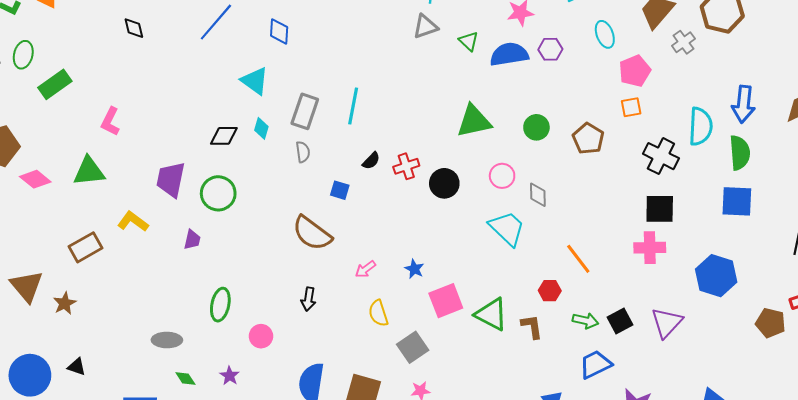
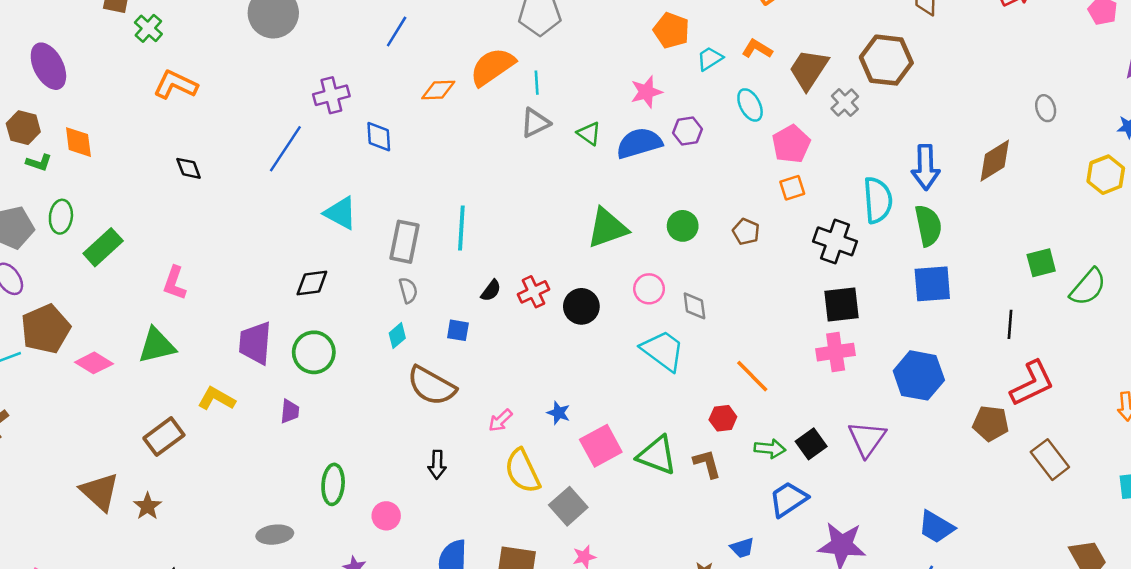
blue diamond: (279, 31) -> (379, 137), moved
cyan diamond: (261, 128) -> (397, 336), moved, turned 40
brown pentagon: (588, 139) -> (746, 232), size x0.7
yellow semicircle: (378, 313) -> (522, 471), size x1.4

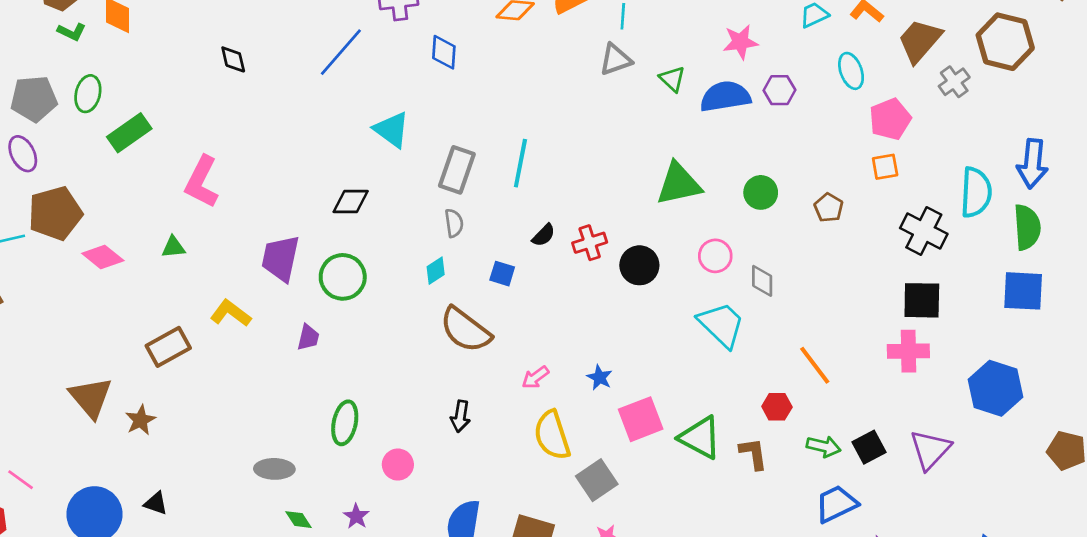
pink L-shape: (175, 283) -> (202, 182), size x1.4
green triangle: (157, 346) -> (173, 247), size x0.6

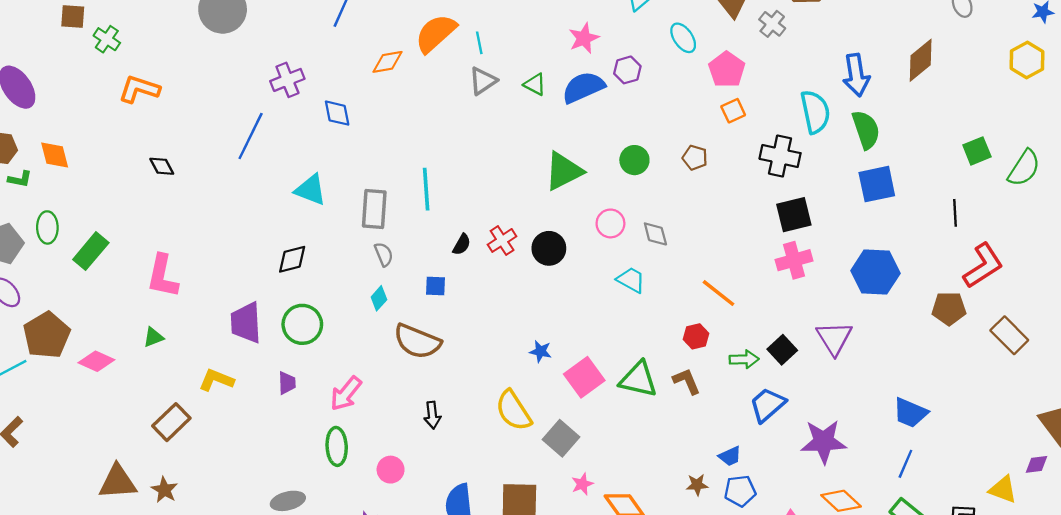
cyan trapezoid: (721, 325) -> (631, 280), size x0.7
pink arrow: (535, 377) -> (346, 394), moved, size x1.5
brown triangle: (91, 397) -> (118, 482), turned -39

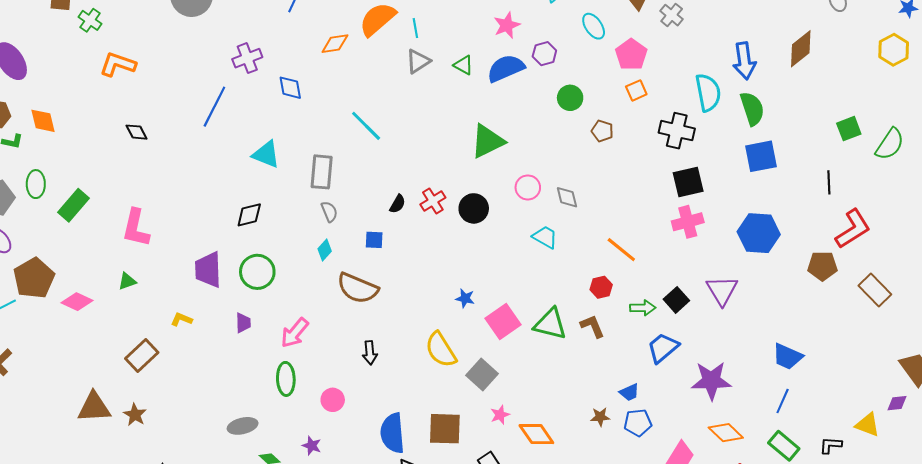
green circle: (634, 160) -> (570, 98), moved
cyan line: (426, 189) -> (366, 126), moved, turned -42
yellow L-shape: (216, 380) -> (181, 319), size x0.7

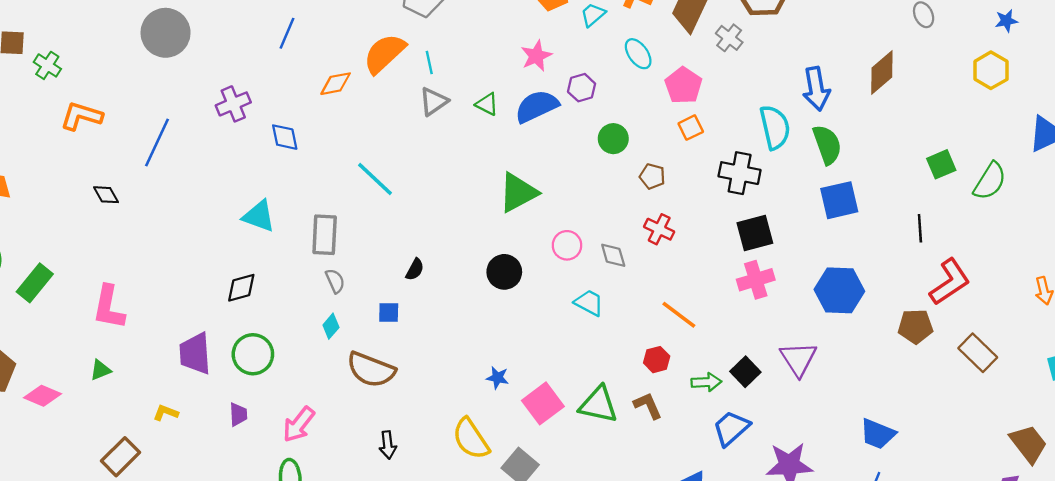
blue line: (214, 107) -> (157, 142), moved
red cross: (433, 201) -> (659, 229), moved, turned -30

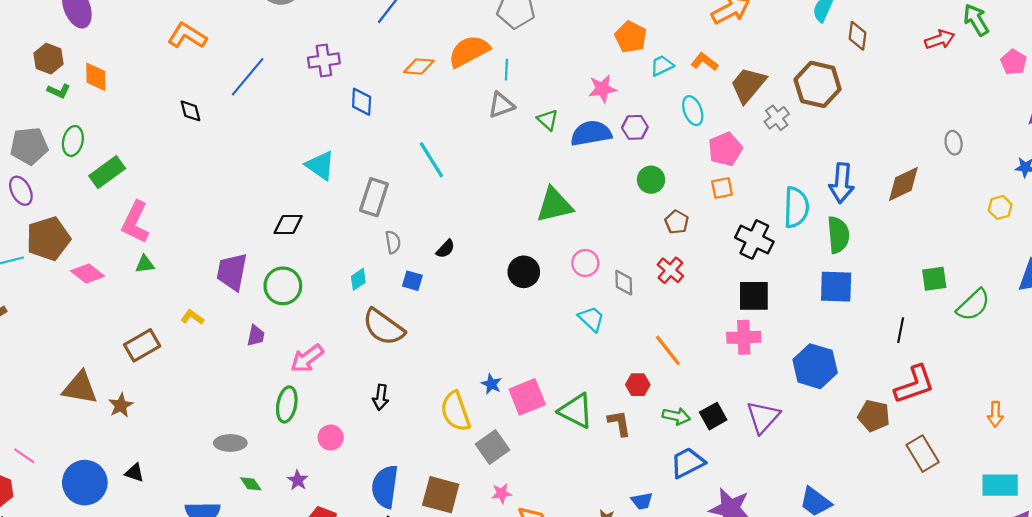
yellow hexagon: (991, 70) -> (1000, 207), size x0.7
gray semicircle: (335, 281) -> (393, 242), moved
pink L-shape: (109, 307) -> (135, 222), moved
blue star: (497, 378) -> (491, 384), moved

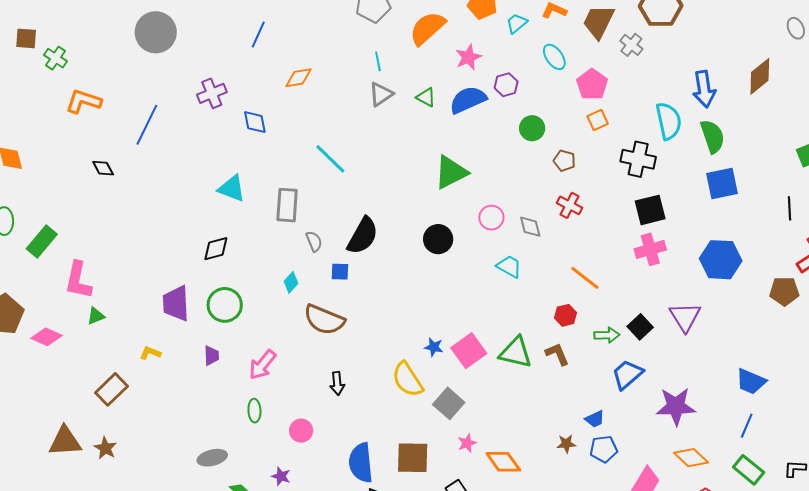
orange semicircle: (469, 51) -> (427, 28), moved
black semicircle: (445, 249) -> (363, 236), size x2.0
green ellipse: (287, 404) -> (254, 411), size x0.7

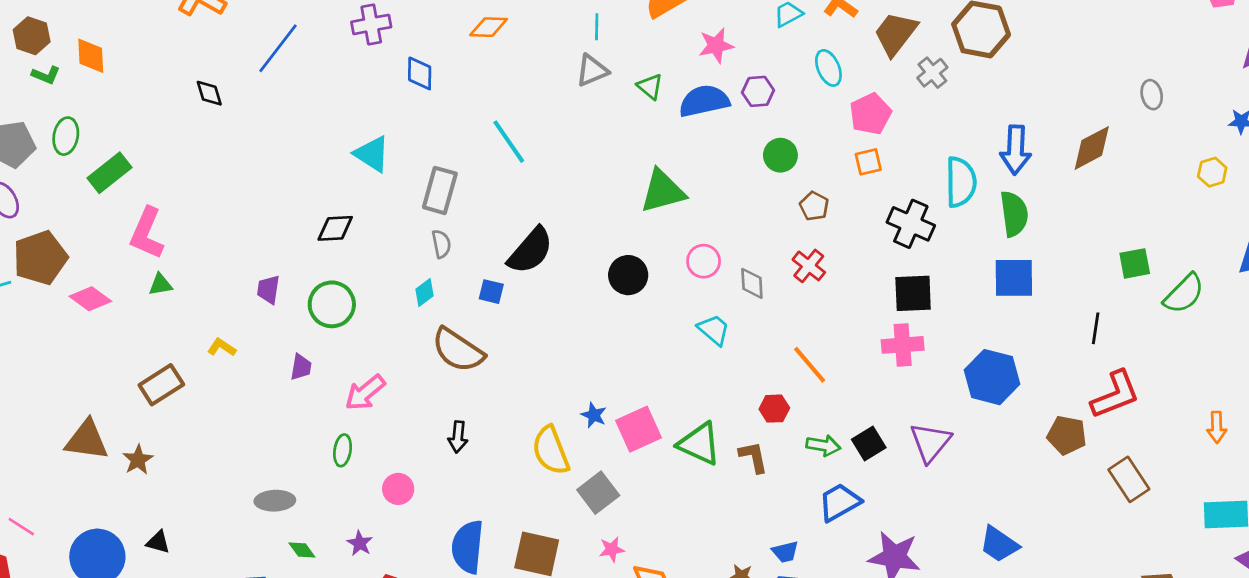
gray semicircle: (314, 241) -> (441, 244), moved
purple trapezoid: (176, 303) -> (268, 289), size x0.6

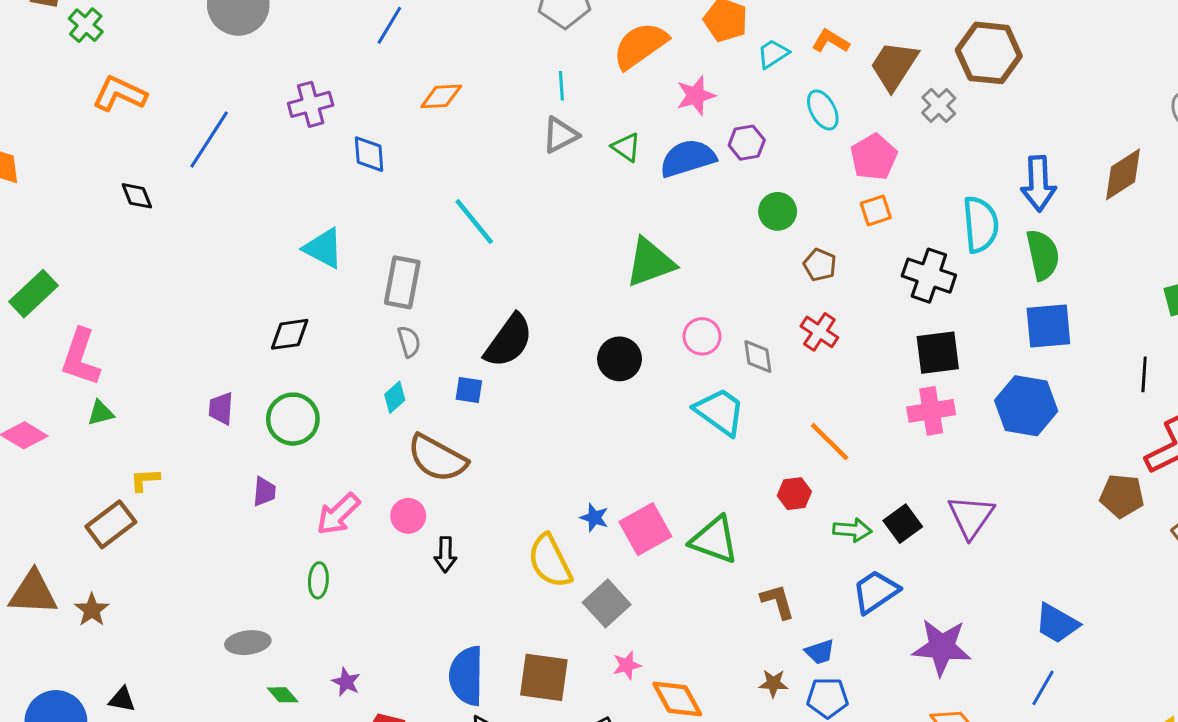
cyan trapezoid: (714, 330) -> (720, 412), size x1.4
yellow L-shape: (222, 347) -> (145, 480), moved, turned -32
blue hexagon: (992, 377) -> (1026, 406), moved
brown L-shape: (753, 457) -> (778, 601), moved
pink circle: (398, 489) -> (408, 516), moved

